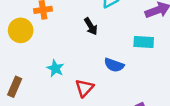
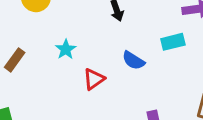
cyan rectangle: (144, 42) -> (173, 42), turned -30

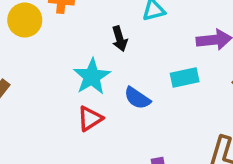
cyan star: (66, 49) -> (92, 77), moved, size x1.5

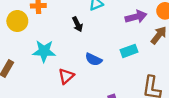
cyan star: (92, 77) -> (44, 51), moved, turned -30
cyan rectangle: (185, 78) -> (129, 51), moved

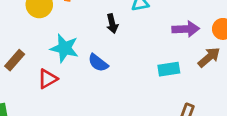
blue semicircle: (94, 59) -> (98, 63), moved
red triangle: (66, 76) -> (48, 79), moved

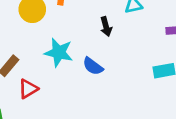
red triangle: (48, 79) -> (28, 89), moved

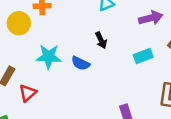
black arrow: (106, 26) -> (101, 40), moved

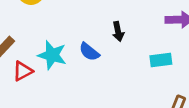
cyan star: (49, 57) -> (52, 55), moved

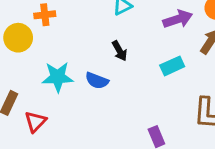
cyan star: (52, 55) -> (58, 77), moved

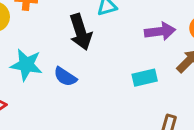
black arrow: (120, 51) -> (81, 32), moved, size x1.6

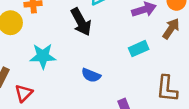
blue semicircle: (65, 77) -> (91, 75), moved

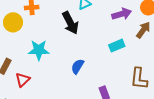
blue semicircle: (91, 75) -> (78, 66), turned 98

